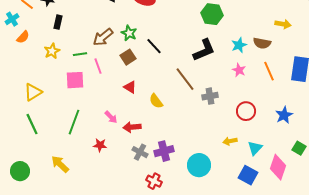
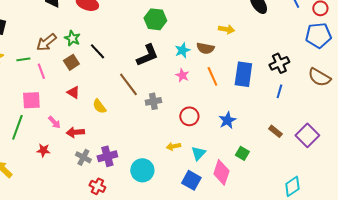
pink square: (75, 80) -> (31, 100), moved

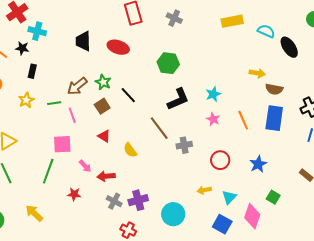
green hexagon: (155, 19) -> (168, 63), moved
brown semicircle: (205, 48) -> (274, 89), moved

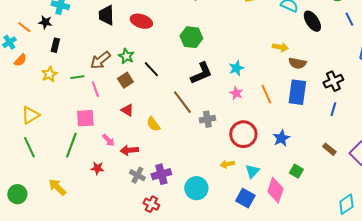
red circle: (220, 160) -> (243, 134), size x1.4

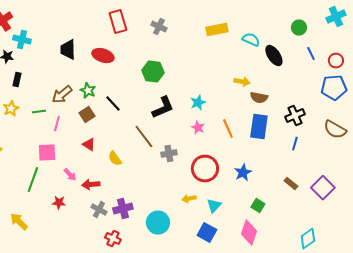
pink line: (95, 89) -> (57, 124), turned 35
pink diamond: (275, 190) -> (249, 233), moved

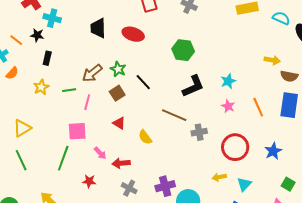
brown line: (144, 137) -> (174, 115), turned -30
purple cross: (123, 209) -> (165, 186), moved

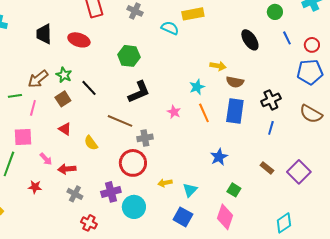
cyan semicircle: (281, 18) -> (170, 28), moved
cyan star: (228, 81) -> (197, 87), moved
red circle: (235, 147) -> (133, 163), moved

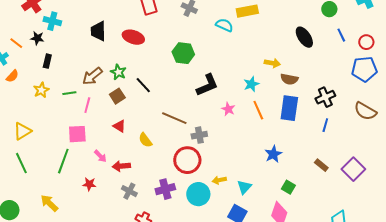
black L-shape: (139, 92) -> (207, 85), moved
cyan circle: (134, 207) -> (198, 194), moved

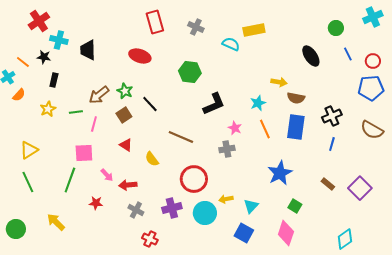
black trapezoid: (98, 31) -> (88, 50), moved
gray cross: (199, 135) -> (227, 149), moved
blue star: (273, 154) -> (280, 173), size x1.4

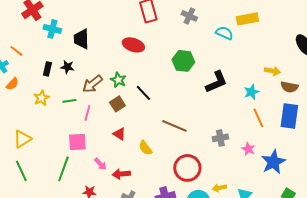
black star: (44, 57) -> (67, 67), moved
black L-shape: (214, 104) -> (216, 82), moved
pink star: (235, 128) -> (248, 149), moved

